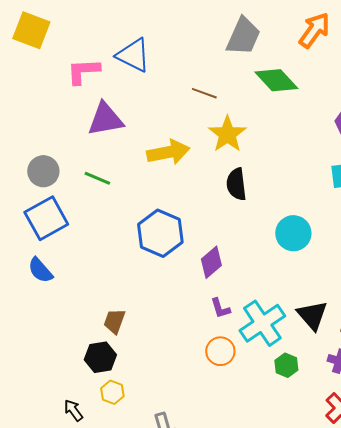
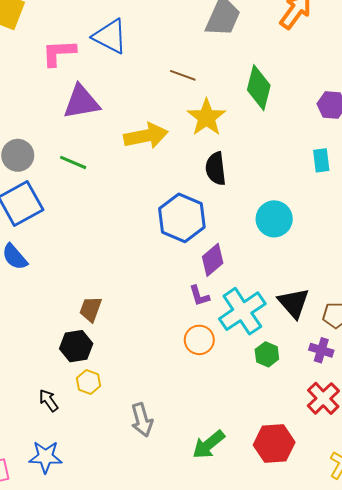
green diamond: (276, 80) -> (259, 88), moved, turned 57
blue hexagon: (160, 233) -> (182, 218), moved
purple diamond: (211, 262) -> (213, 260), moved

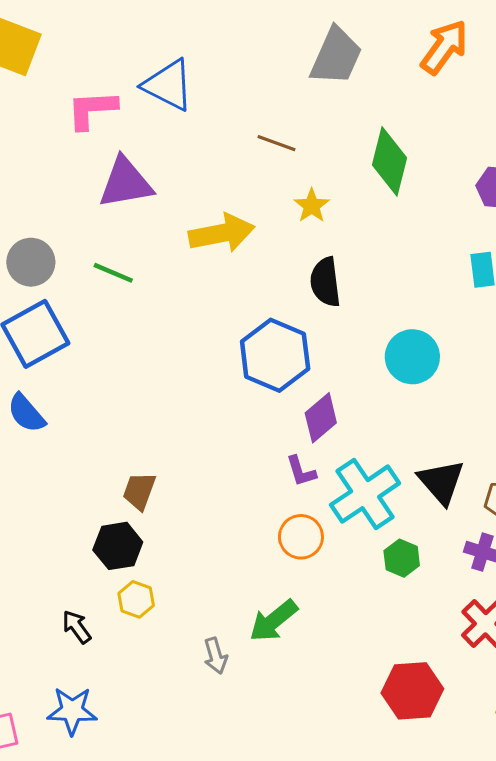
yellow star: (206, 117) -> (312, 206), size x0.6
gray arrow: (142, 420) -> (216, 656), size x0.7
green arrow: (209, 445) -> (273, 621), moved

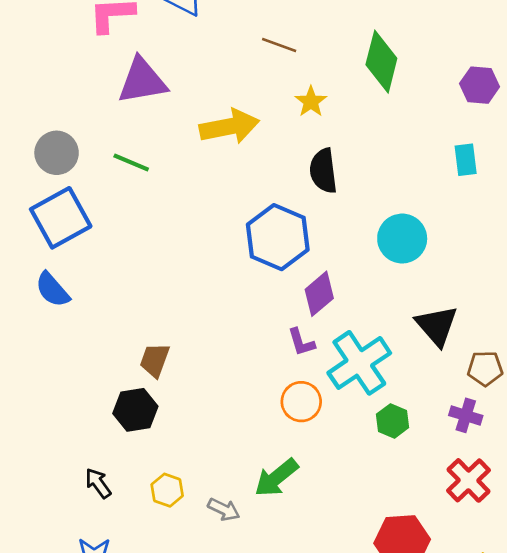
black triangle: (441, 482) -> (437, 326), moved
yellow hexagon: (136, 599) -> (167, 490), moved
gray arrow: (216, 656) -> (224, 509), turned -48

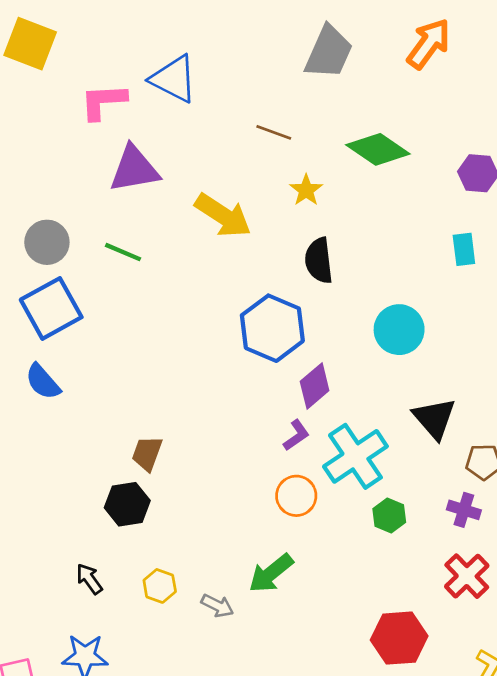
green diamond: (381, 62) -> (378, 149), turned -70
yellow arrow: (229, 127) -> (223, 216), turned 44
purple L-shape: (301, 342) -> (296, 435), turned -108

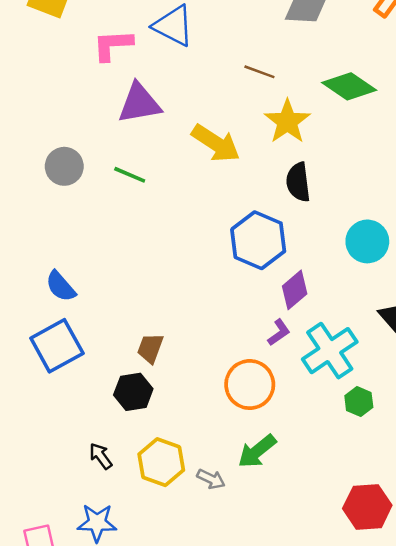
yellow star: (306, 190) -> (287, 121), size x1.6
blue square: (51, 308) -> (57, 346), moved
orange circle: (296, 496) -> (250, 385), moved, size x1.4
yellow hexagon: (160, 586) -> (161, 462), size x1.6

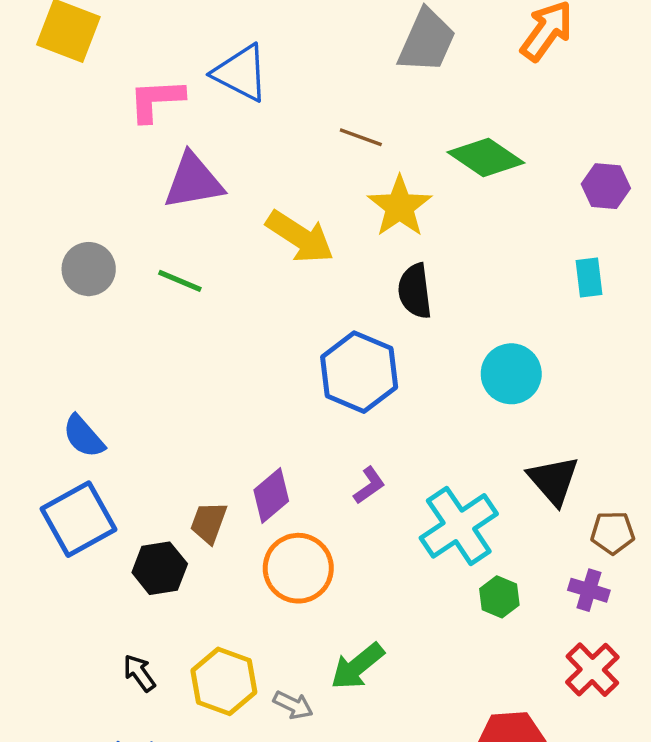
purple diamond: (295, 290) -> (271, 496), moved
purple L-shape: (279, 332) -> (369, 485), moved
orange circle: (250, 385) -> (298, 568), moved
black hexagon: (133, 392) -> (160, 568), moved

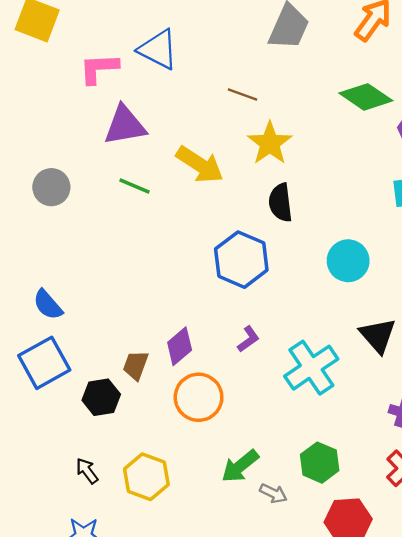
green diamond: (486, 157) -> (366, 97), moved
green line: (180, 281) -> (134, 186), moved
green hexagon: (499, 597) -> (320, 463), moved, size x1.4
gray arrow: (293, 705) -> (273, 493), moved

